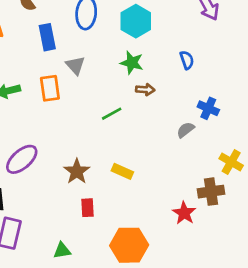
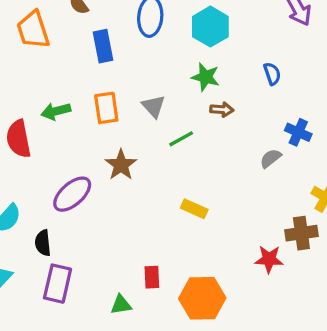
gray triangle: (75, 65) -> (153, 106), moved
brown star: (77, 171) -> (121, 165), moved
red rectangle: (88, 208) -> (152, 277), moved
red star: (184, 213) -> (269, 259), turned -30

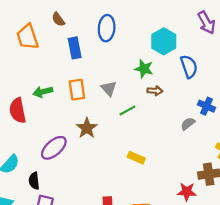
cyan hexagon: (210, 27) -> (164, 41), moved
blue semicircle: (272, 74) -> (189, 67), size x1.5

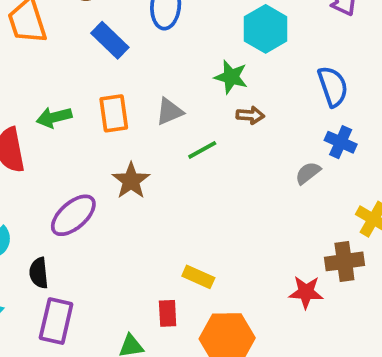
blue rectangle: (75, 48) -> (110, 40), turned -35
blue semicircle: (189, 67) -> (333, 86), moved
gray triangle: (109, 89) -> (169, 111), turned 49
yellow rectangle: (136, 158) -> (198, 277), moved

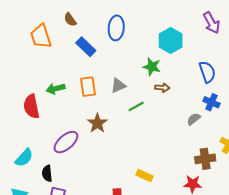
brown cross: (344, 261) -> (205, 159), moved
yellow rectangle: (198, 277) -> (144, 176), moved

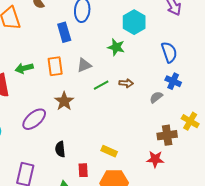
blue rectangle: (86, 47) -> (64, 32), moved, turned 30
brown arrow: (162, 88) -> (126, 83), moved
black semicircle: (47, 173) -> (60, 149), moved

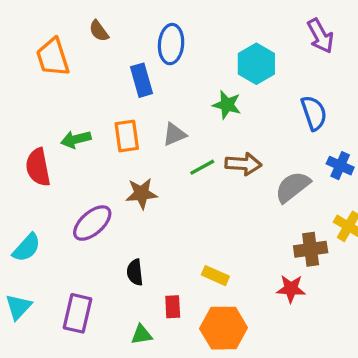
blue cross: (173, 81) -> (340, 166), moved
brown arrow: (126, 83) -> (243, 164), size x1.5
gray semicircle: (156, 97) -> (293, 187), size x1.6
brown star: (64, 101) -> (141, 193), turned 30

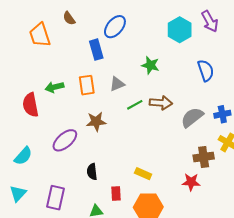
blue ellipse: (171, 44) -> (115, 27), turned 35
cyan hexagon: (256, 64) -> (180, 30), moved
blue cross: (340, 166) -> (222, 114), moved, turned -35

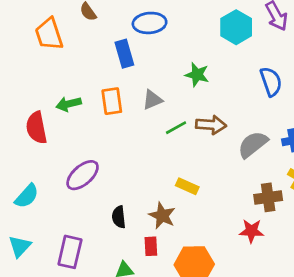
blue ellipse: (115, 27) -> (150, 23), turned 45
brown star: (96, 122) -> (162, 216), moved, turned 30
yellow rectangle: (143, 174) -> (187, 186), moved

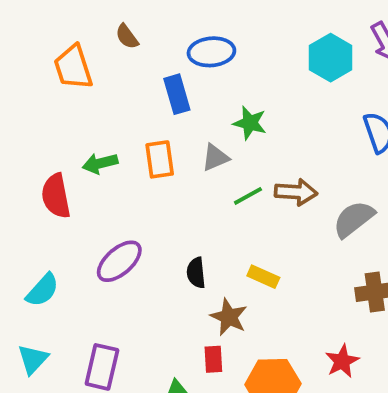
green star: (197, 75) -> (250, 123), moved
black semicircle: (119, 217) -> (196, 273), moved
red star: (251, 231) -> (342, 361), moved, turned -30

